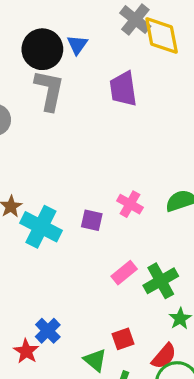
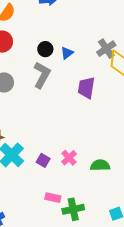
black circle: (42, 49) -> (45, 49), size x0.6
pink rectangle: (124, 273) -> (53, 198), turned 35

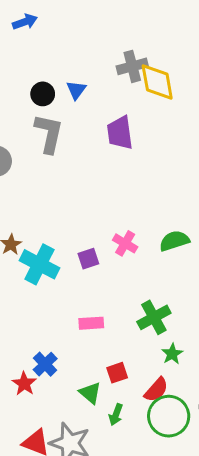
gray cross: (106, 49) -> (132, 66), turned 36
purple square: (43, 160) -> (88, 259), turned -32
pink rectangle: (53, 198) -> (91, 323), moved

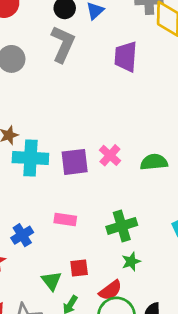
purple square: (88, 259) -> (75, 162), size x1.5
cyan cross: (40, 264) -> (30, 158), turned -36
blue cross: (45, 364) -> (22, 235), moved

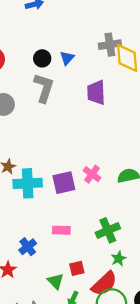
red semicircle: (110, 290) -> (104, 284), size x1.4

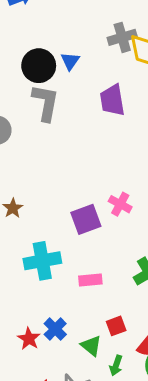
black circle: (42, 58) -> (39, 66), size x1.5
cyan cross: (28, 183) -> (42, 261), moved
blue cross: (28, 247) -> (55, 329), moved

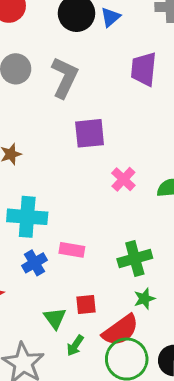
gray L-shape: (46, 103) -> (65, 77), moved
purple square: (86, 219) -> (90, 133), moved
blue cross: (55, 329) -> (34, 263), moved

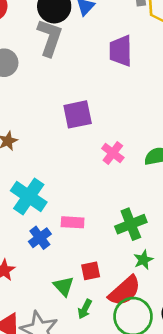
gray L-shape: (65, 77) -> (50, 38), moved
cyan cross: (27, 217) -> (29, 196), turned 36

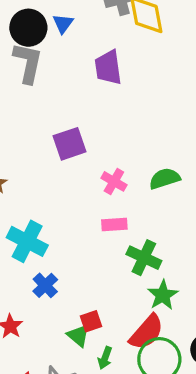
pink rectangle: (73, 222) -> (114, 224), moved
green cross: (131, 224) -> (144, 258), turned -36
green star: (143, 260) -> (163, 295), size x1.4
red square: (91, 271) -> (91, 321), moved

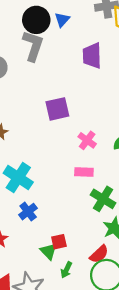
red semicircle: (147, 332) -> (99, 254), size x0.7

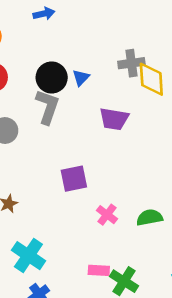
purple trapezoid: (92, 56) -> (114, 119), turned -80
pink rectangle: (84, 172) -> (99, 270), moved

